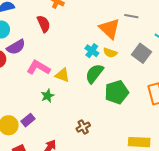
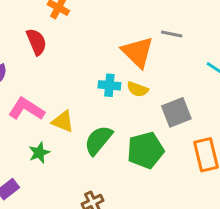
cyan cross: (92, 51) -> (109, 85), turned -32
gray square: (141, 53) -> (176, 112), moved, turned 30
green semicircle: (94, 74) -> (98, 140), moved

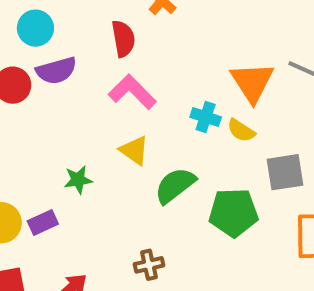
pink L-shape: (26, 109) -> (132, 92), moved
green star: (39, 153) -> (78, 180), moved

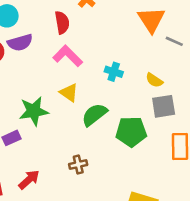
orange triangle: (252, 82) -> (151, 20), moved
yellow semicircle: (241, 130) -> (154, 80), moved
green star: (78, 180) -> (34, 111), size x1.6

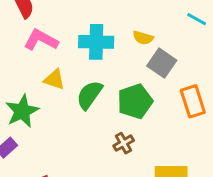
cyan cross: (114, 72) -> (96, 42), size x1.6
gray square: (164, 106) -> (162, 63), turned -30
brown cross: (78, 165) -> (124, 143), moved

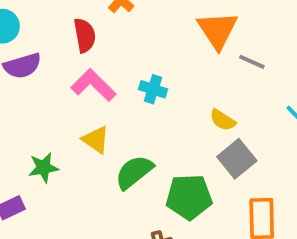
cyan cross: (96, 42) -> (153, 89), moved, size x0.6
green star: (22, 111) -> (43, 168), size x0.7

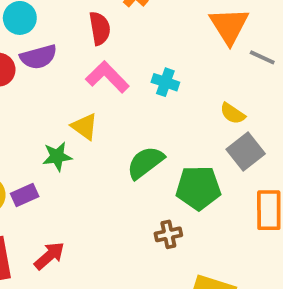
yellow triangle: (96, 140) -> (85, 127), moved

